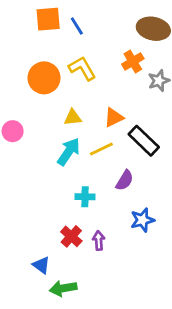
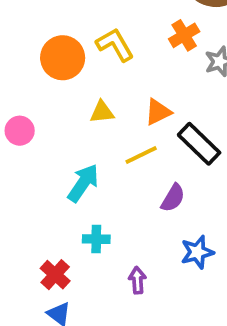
cyan arrow: (69, 152) -> (83, 183), moved
cyan cross: (85, 197) -> (96, 239), moved
red cross: (71, 236) -> (55, 275), moved

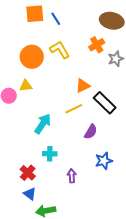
yellow triangle: (102, 112) -> (26, 86), moved

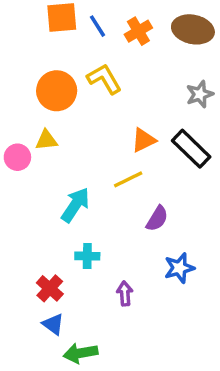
orange cross: (97, 45) -> (138, 31), moved
black rectangle: (105, 103) -> (191, 149), moved

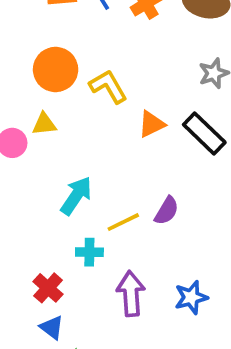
yellow L-shape: (104, 79) -> (108, 86), moved
yellow line: (128, 179) -> (123, 222), moved
blue star: (179, 268) -> (191, 297), moved
purple arrow: (125, 293) -> (131, 294), size x1.6

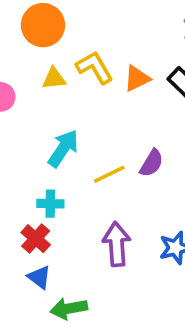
yellow L-shape: (108, 86) -> (95, 67), moved
yellow triangle: (44, 124) -> (54, 78), moved
cyan cross: (89, 252) -> (50, 204), moved

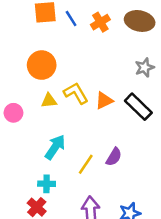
yellow line: (109, 174) -> (86, 164), turned -30

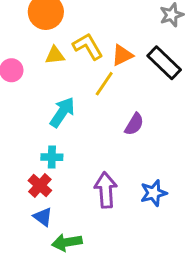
yellow line: (86, 164) -> (104, 84), moved

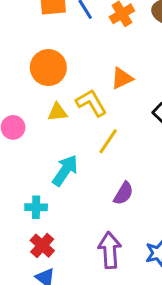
orange triangle: (122, 55) -> (122, 78), moved
purple semicircle: (134, 124) -> (123, 193), moved
cyan cross: (52, 157) -> (36, 207), moved

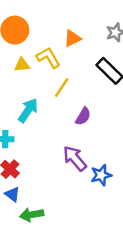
purple semicircle: (123, 193) -> (83, 116), moved
purple arrow: (110, 250) -> (75, 158), moved, turned -36

